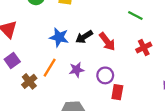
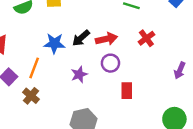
red arrow: (107, 42) -> (106, 39), turned -54
orange line: (50, 68) -> (34, 68), moved
purple circle: (105, 75) -> (110, 63), moved

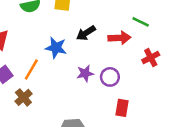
black arrow: (81, 38) -> (86, 33), moved
red arrow: (106, 39) -> (119, 38), moved
purple star: (79, 74) -> (85, 73), moved

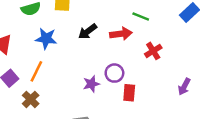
blue star: (56, 48) -> (46, 38), moved
purple star: (85, 73) -> (91, 84), moved
red rectangle: (122, 108) -> (129, 93), moved

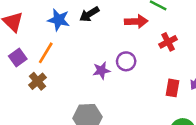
black arrow: (88, 31) -> (89, 14), moved
red rectangle: (129, 93) -> (173, 88), moved

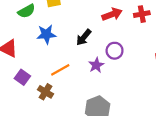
black arrow: (89, 14) -> (84, 37), moved
red cross: (168, 42) -> (142, 14), moved, turned 35
orange line: (46, 53) -> (60, 70), moved, turned 48

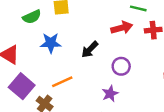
purple star: (96, 65) -> (110, 94), moved
purple square: (22, 77) -> (22, 86), size x1.5

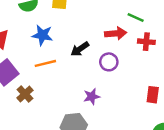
purple circle: (121, 66) -> (109, 62), moved
orange line: (62, 82) -> (45, 63), moved

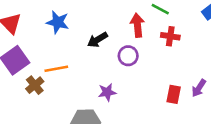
red arrow: (116, 33) -> (137, 25), turned -95
orange line: (45, 63) -> (56, 69), moved

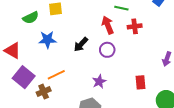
brown cross: (35, 85) -> (44, 92), turned 32
red rectangle: (174, 94) -> (140, 82), moved

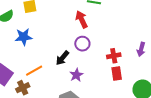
red cross: (135, 26) -> (114, 56), moved
black arrow: (81, 44) -> (62, 58), moved

